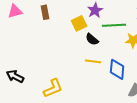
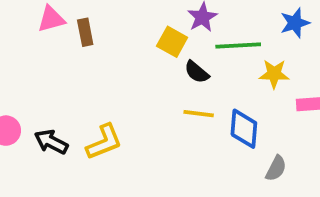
brown rectangle: (45, 12) -> (85, 32), moved
yellow square: (79, 23) -> (172, 42), turned -35
yellow L-shape: (53, 88) -> (104, 142), moved

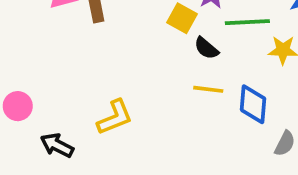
black arrow: (51, 142) -> (57, 145), moved

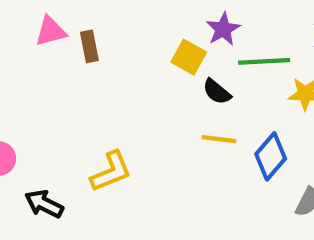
blue diamond: (253, 104) -> (271, 156), turned 36

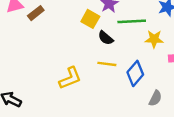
brown rectangle: (89, 46) -> (36, 13), turned 63
yellow L-shape: (111, 172) -> (70, 78), moved

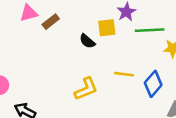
yellow square: (90, 19) -> (107, 28), turned -36
black semicircle: (106, 38) -> (87, 41), moved

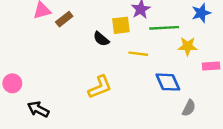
yellow line: (124, 74) -> (138, 54), moved
blue diamond: (153, 84) -> (168, 82), turned -65

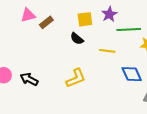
yellow square: (121, 25) -> (85, 19), moved
black arrow: (38, 109) -> (29, 79), moved

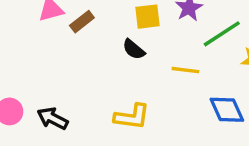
green line: (129, 29) -> (222, 34), turned -30
yellow L-shape: (76, 78) -> (132, 117), turned 30

